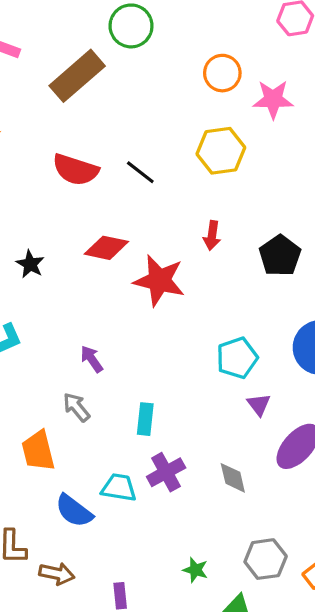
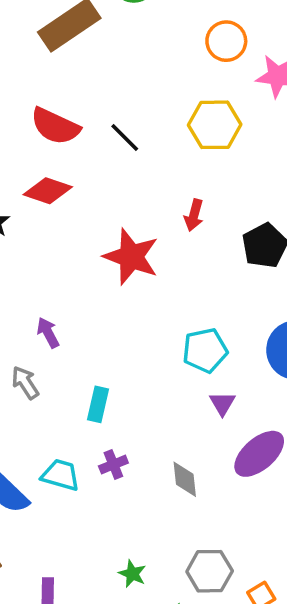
red diamond: (106, 248) -> (48, 191), moved
purple cross: (166, 472) -> (113, 464), size x0.7

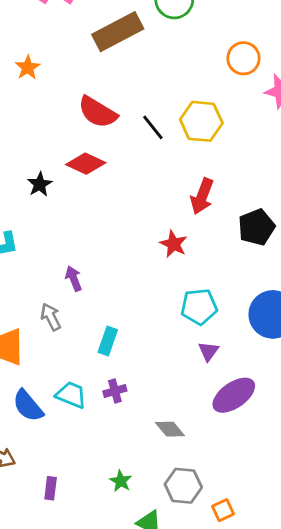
yellow hexagon: (215, 125) -> (201, 121), moved
red arrow: (194, 215) -> (202, 196), size x1.4
red star: (131, 257) -> (174, 244), moved, size x0.6
gray diamond: (185, 479) -> (170, 429), moved, turned -40

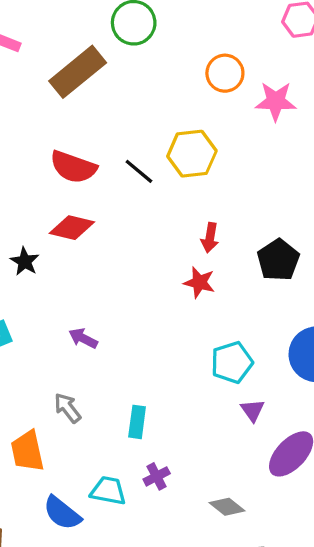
red arrow: (202, 196) -> (210, 238), size x0.7
red star: (174, 244) -> (199, 282), moved
purple arrow: (74, 279) -> (83, 338), moved, turned -30

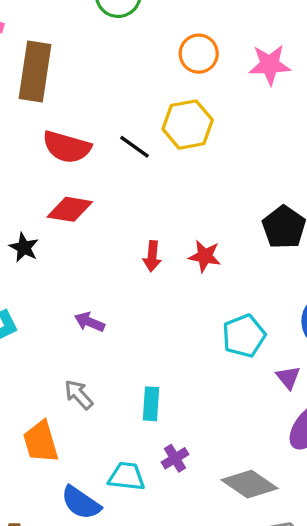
brown rectangle: (78, 72) -> (35, 71), moved, turned -38
orange circle: (225, 73) -> (199, 54), moved
red arrow: (210, 238) -> (152, 256), moved
purple triangle: (253, 410) -> (288, 378), moved
gray diamond: (227, 507) -> (250, 484), size x1.5

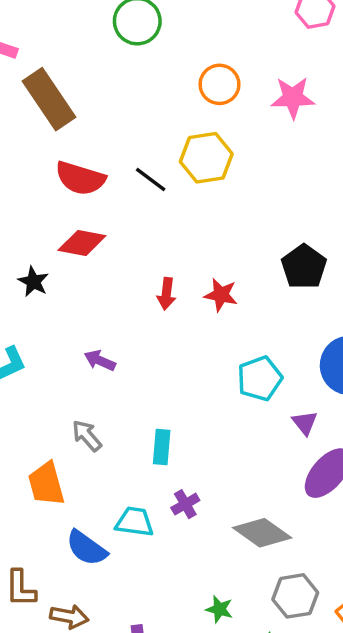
brown rectangle: (35, 71) -> (49, 99), turned -44

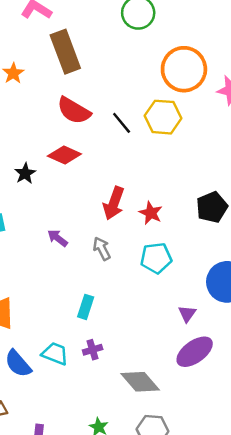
orange circle: (219, 84) -> (184, 69), size x1.6
red arrow: (166, 294) -> (114, 203), size x1.5
cyan pentagon: (260, 379) -> (156, 258), moved
gray arrow: (87, 436) -> (102, 249), moved

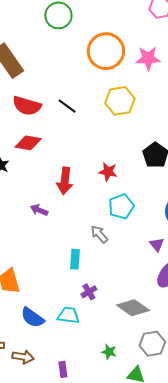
yellow hexagon: (163, 117) -> (120, 101), moved
red arrow: (114, 203) -> (65, 181), moved
gray arrow: (102, 249) -> (99, 234), moved
cyan trapezoid: (55, 354) -> (69, 315), moved

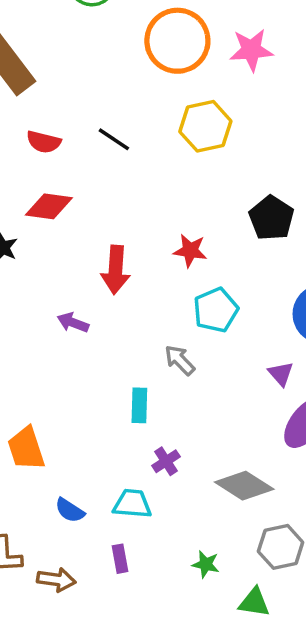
red semicircle: (27, 106) -> (44, 142), size x0.7
blue semicircle: (33, 318) -> (70, 510), size x0.7
purple rectangle: (63, 369) -> (120, 559), moved

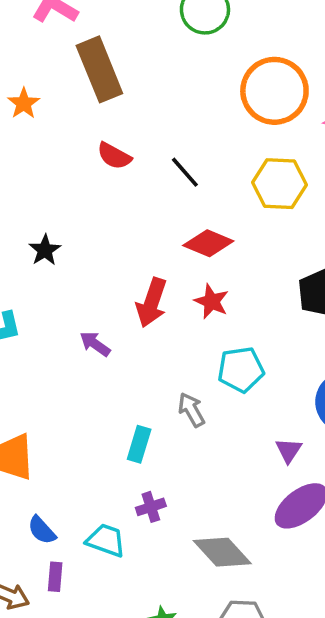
red diamond: (49, 206) -> (208, 243), moved
red star: (190, 251) -> (211, 301), moved
purple rectangle: (120, 559) -> (55, 577), moved

